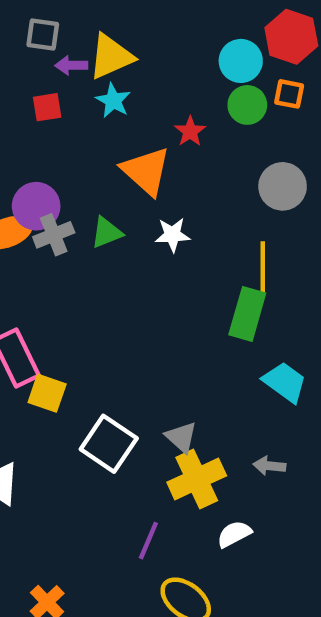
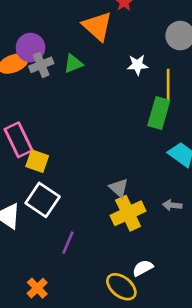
white star: (173, 235) -> (137, 65), moved
white square: (109, 444) -> (43, 200), moved
white semicircle: (234, 534) -> (143, 268), moved
purple line: (148, 541) -> (68, 243), moved

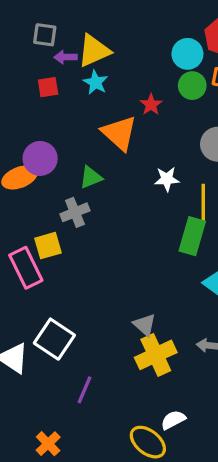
gray cross: (41, 65) -> (75, 212), moved
yellow square: (37, 161) -> (48, 246), moved, turned -35

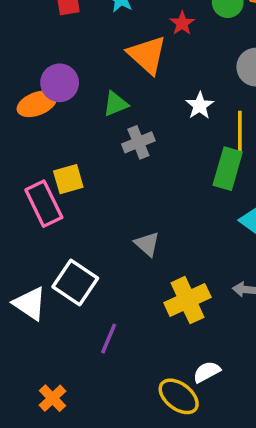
white star: (167, 179) -> (200, 106), turned -30
gray cross: (75, 212) -> (138, 142), moved
gray triangle: (145, 325) -> (147, 244), moved
orange cross: (48, 444) -> (53, 398), moved

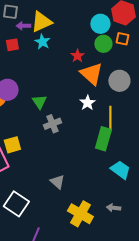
orange triangle: (147, 55) -> (91, 74), moved
green triangle: (116, 104) -> (39, 102), turned -42
yellow cross: (187, 300) -> (80, 214), turned -35

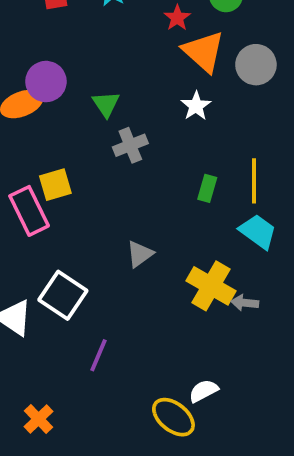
yellow line: (110, 118) -> (254, 181), moved
green rectangle: (103, 139) -> (207, 188), moved, size x0.6
gray triangle: (57, 182) -> (140, 254), turned 42
yellow cross: (80, 214) -> (211, 286), moved

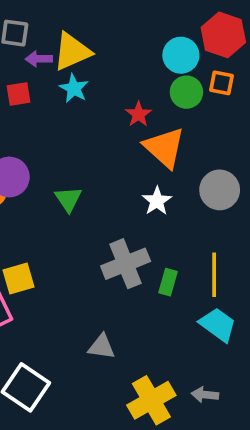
gray circle: (256, 65) -> (220, 190), moved
gray cross: (130, 145) -> (126, 264), moved, size x1.4
gray triangle: (140, 254) -> (102, 347), turned 44
yellow cross: (211, 286) -> (151, 400), moved, turned 30

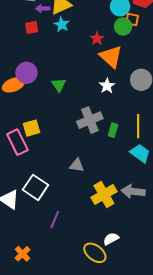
orange square: (221, 83) -> (132, 19), moved
gray arrow: (205, 395) -> (133, 191), size x1.6

